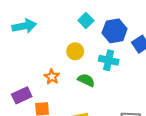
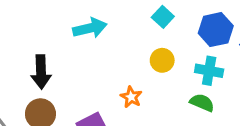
cyan square: (86, 20) -> (163, 17), moved
green semicircle: (86, 80) -> (202, 103), moved

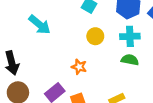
cyan arrow: (90, 28) -> (40, 25), turned 65

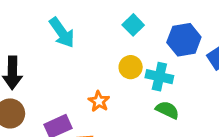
cyan cross: (130, 36) -> (159, 77), moved

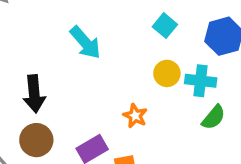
green semicircle: (167, 110) -> (214, 117), turned 110

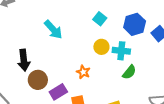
brown circle: (36, 140) -> (38, 80), moved

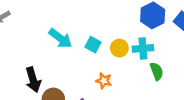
cyan square: (100, 19) -> (93, 45), moved
green semicircle: (129, 72) -> (157, 71), turned -49

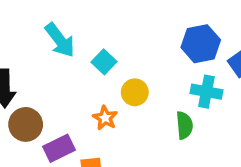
yellow circle: (119, 48) -> (135, 92), moved
cyan cross: (143, 48) -> (206, 92), moved

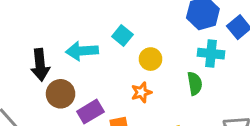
cyan arrow: (60, 40) -> (82, 51), moved, turned 128
orange star: (105, 118) -> (141, 92), moved, turned 30

